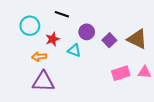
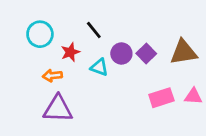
black line: (62, 14) -> (94, 30), moved, turned 32
purple circle: (87, 32) -> (121, 53), moved
brown triangle: (137, 39) -> (184, 52), turned -35

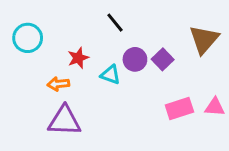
black line: (94, 30) -> (115, 23), moved
cyan circle: (40, 34) -> (28, 38), moved
brown triangle: (184, 52) -> (204, 39), moved, turned -40

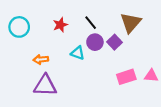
black line: (115, 23) -> (91, 23), moved
brown triangle: (204, 39) -> (131, 23), moved
red star: (78, 58) -> (60, 25), moved

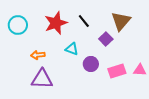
red star: (60, 25) -> (56, 23), size x1.6
purple circle: (95, 42) -> (91, 64), moved

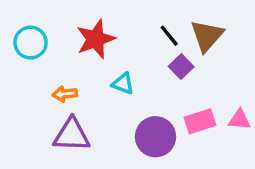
black line: (84, 21) -> (169, 36), moved
purple circle: (91, 64) -> (155, 137), moved, size x1.5

